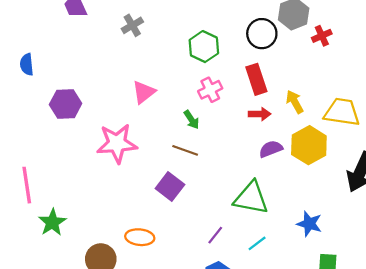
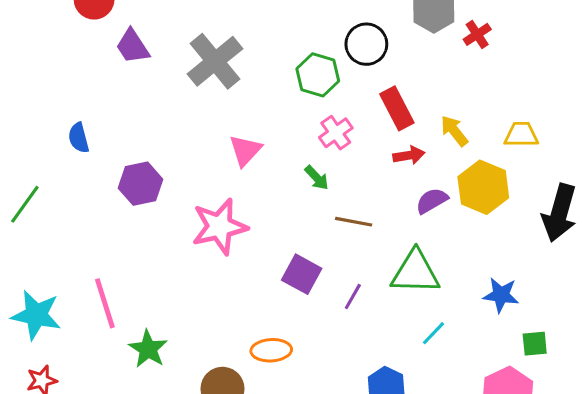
gray cross: (132, 25) -> (215, 61), size x1.8
black circle: (262, 34) -> (366, 44), moved
yellow trapezoid: (342, 112) -> (521, 135), size x0.7
brown line: (185, 150) -> (354, 222), moved
purple line: (215, 235) -> (353, 297), moved

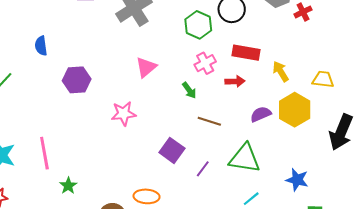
red rectangle: (397, 108) -> (246, 53), turned -60
red arrow: (409, 155) -> (235, 81), moved
pink star: (220, 227) -> (124, 114), size x0.7
green star: (148, 349) -> (68, 186), size x0.7

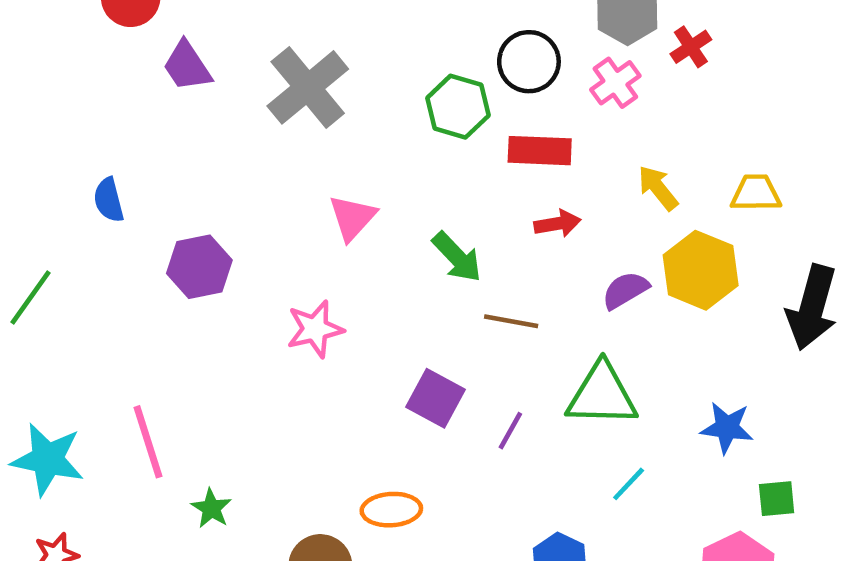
red rectangle: (246, 53) -> (540, 151), moved
pink cross: (205, 63) -> (615, 83), moved
green arrow: (189, 90) -> (457, 257), size x1.4

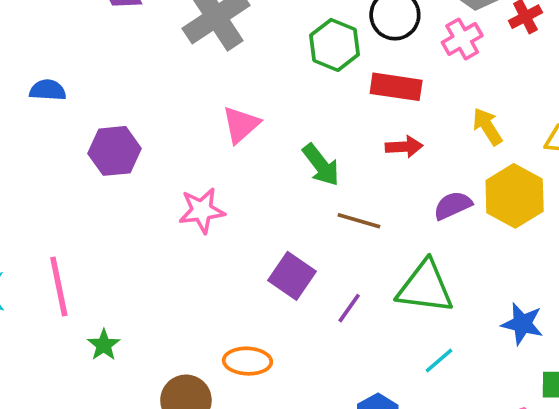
blue semicircle: (109, 200) -> (48, 90), turned 102

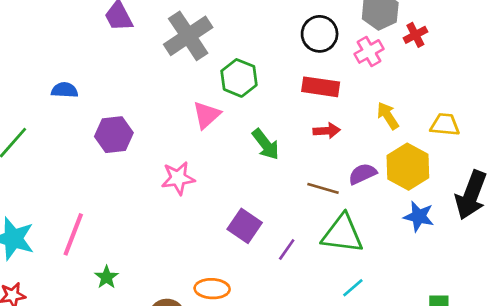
green hexagon: (334, 45) -> (239, 78), moved
brown line: (359, 221) -> (323, 188), moved
pink line: (59, 287) -> (73, 234), turned 33
blue star: (522, 324) -> (419, 216), moved

